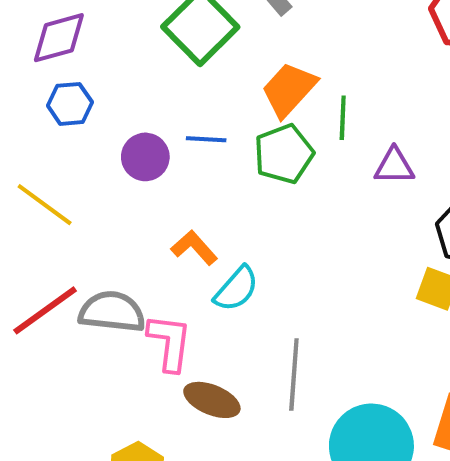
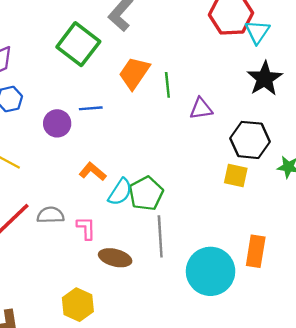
green pentagon: (284, 154) -> (146, 193), moved
gray semicircle: (112, 312) -> (50, 215), size x0.7
pink L-shape: (170, 342) -> (86, 228), size x0.7

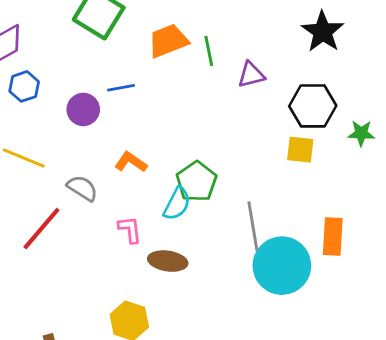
orange trapezoid: (134, 73) -> (168, 41), turned 40
cyan semicircle: (120, 192) -> (177, 204), moved
gray semicircle: (50, 215) -> (82, 188), moved, turned 40
gray line: (160, 236) -> (253, 226), moved

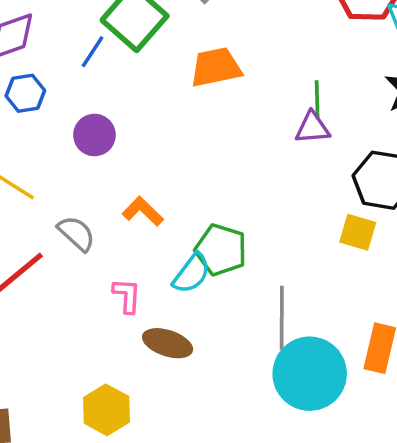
green line: (209, 51) -> (317, 100), moved
blue line: (121, 88) -> (93, 52), moved, turned -56
green pentagon: (196, 182) -> (221, 250), turned -30

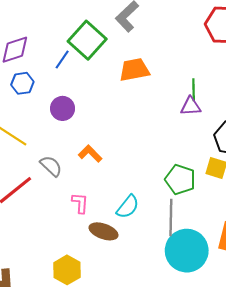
green pentagon: (221, 250) -> (180, 180), moved
cyan semicircle: (192, 273) -> (128, 207), moved

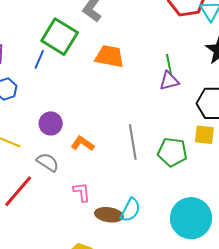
orange trapezoid: (134, 70) -> (109, 56), turned 32
purple circle: (63, 108) -> (51, 123), moved
cyan semicircle: (128, 207) -> (130, 210), moved
gray line: (171, 217) -> (133, 142), moved

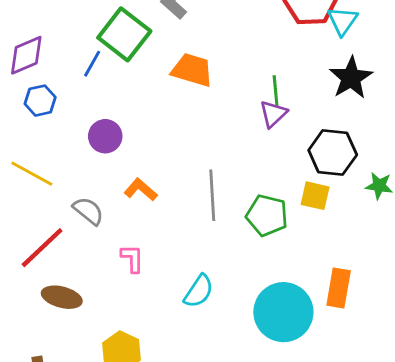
purple triangle: (169, 81) -> (273, 114), turned -35
purple circle: (51, 123) -> (105, 136), moved
brown ellipse: (109, 215) -> (62, 297), moved

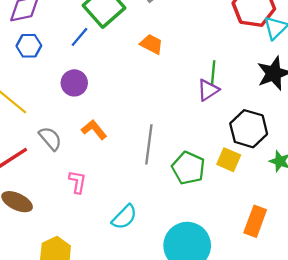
blue line: (92, 64) -> (79, 37), moved
orange trapezoid: (192, 70) -> (152, 44), size x0.7
orange rectangle: (339, 288) -> (255, 221), moved

